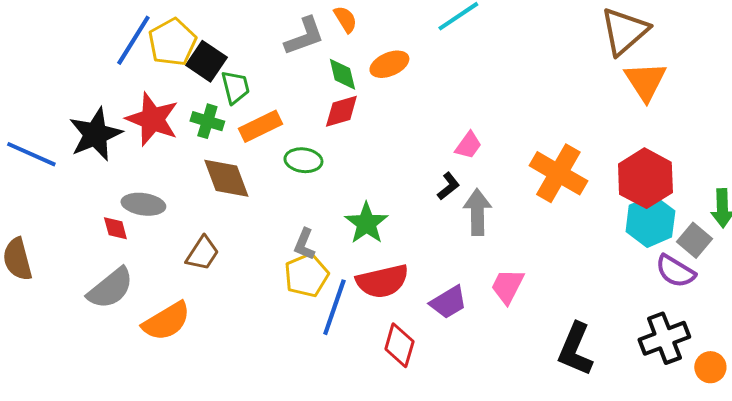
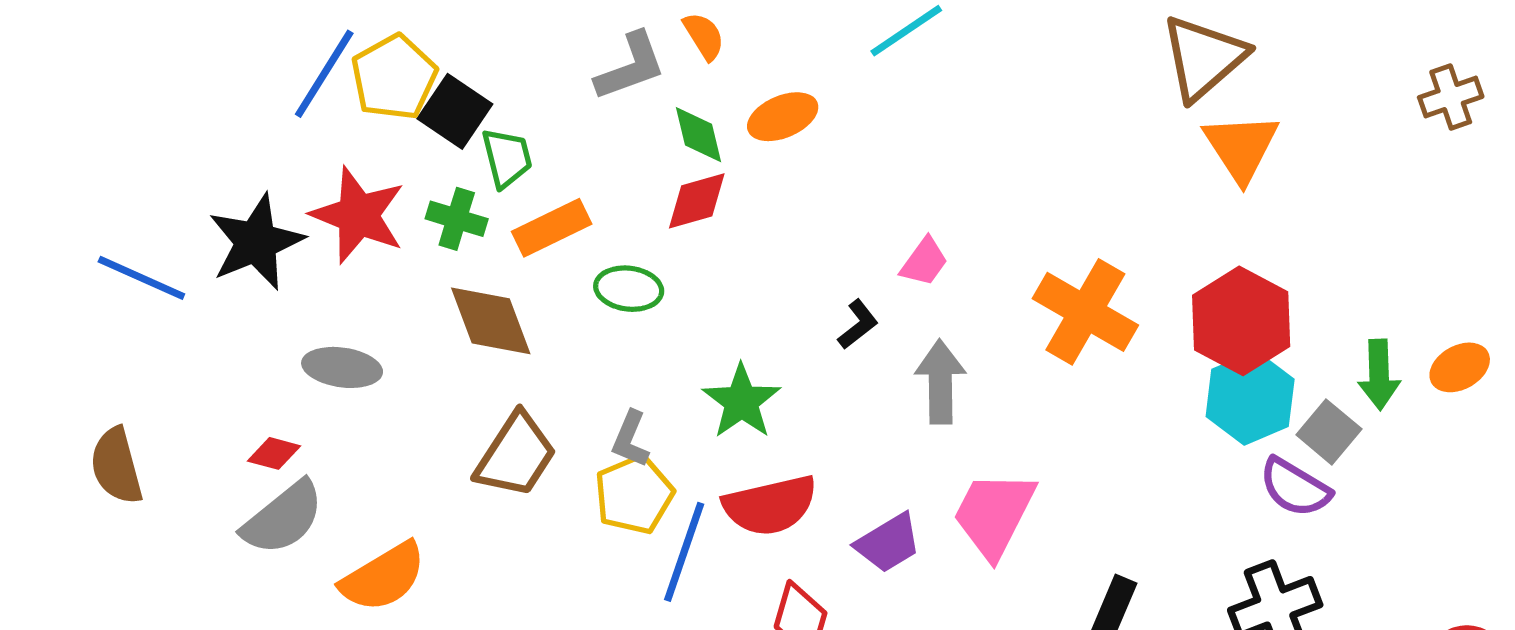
black L-shape: (448, 186) -> (858, 324), moved
red diamond: (115, 228) -> (274, 453), moved, turned -60
brown trapezoid: (202, 253) -> (516, 455), moved, size x1.4
pink trapezoid: (507, 286) -> (994, 514), size x1.4

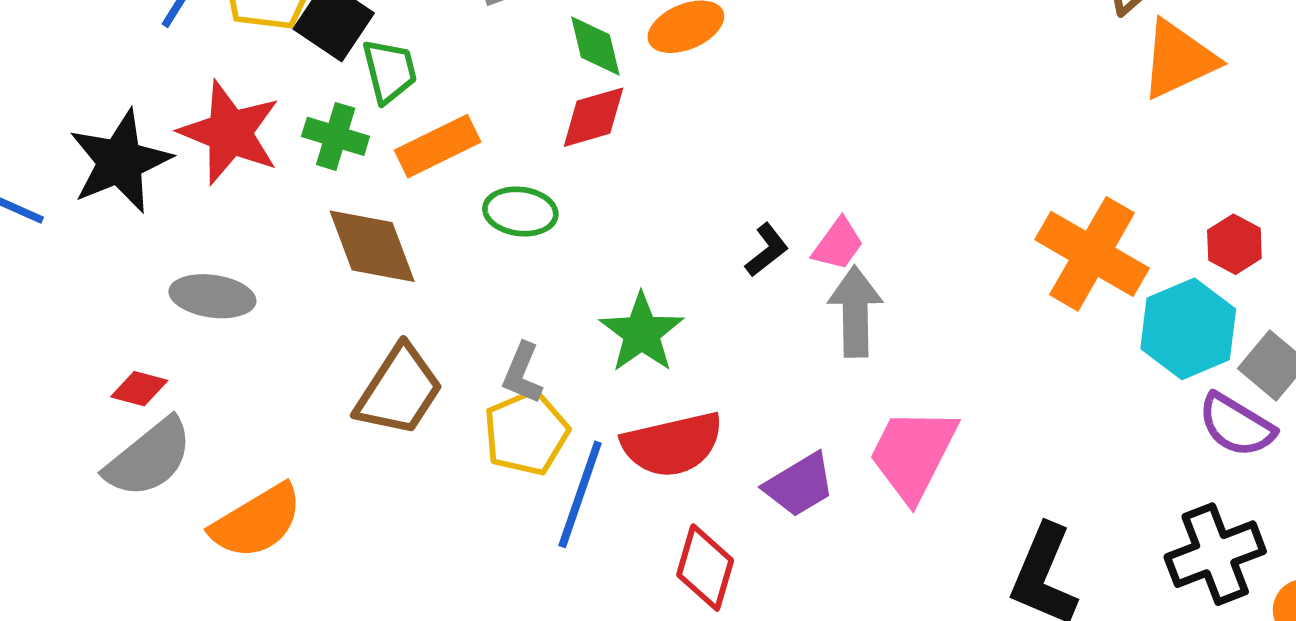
orange triangle: (1241, 147) -> (1179, 59), turned 38
pink trapezoid: (924, 262) -> (838, 244), moved
orange cross: (1085, 312) -> (1092, 254), moved
red hexagon: (1241, 321) -> (1234, 244), moved, size x0.5

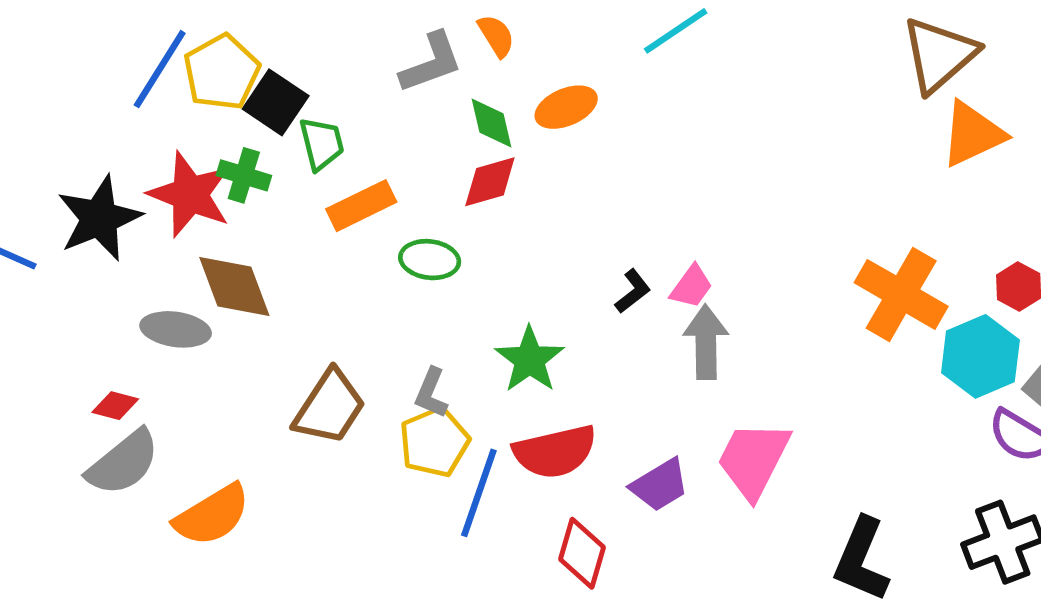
green cross: (336, 136) -> (244, 175), moved
brown diamond: (372, 246) -> (234, 287), moved

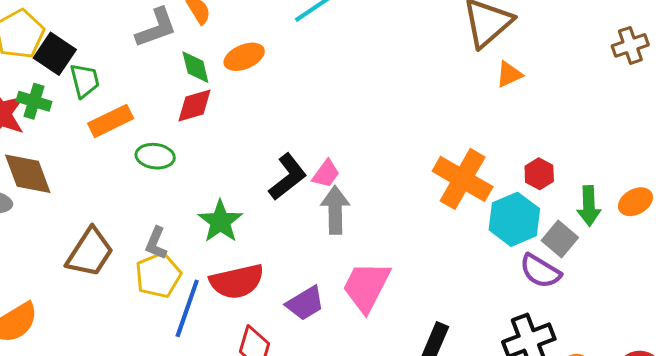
orange triangle: (973, 134) -> (509, 74), size x0.6
black L-shape: (633, 291) -> (288, 177), size x1.6

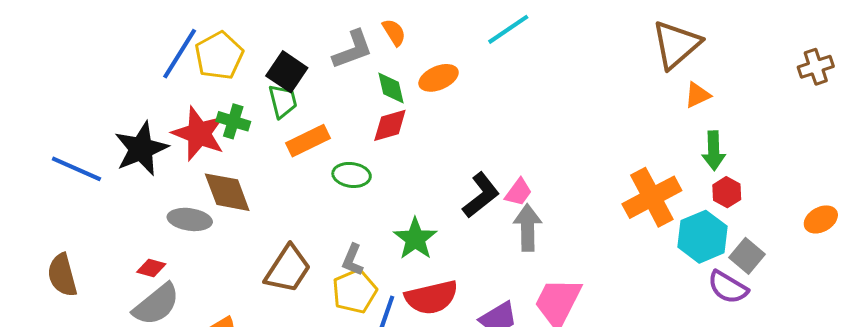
black square: (55, 54) -> (287, 72), moved
orange cross: (463, 179) -> (652, 197), turned 32
green arrow: (589, 206) -> (714, 151), moved

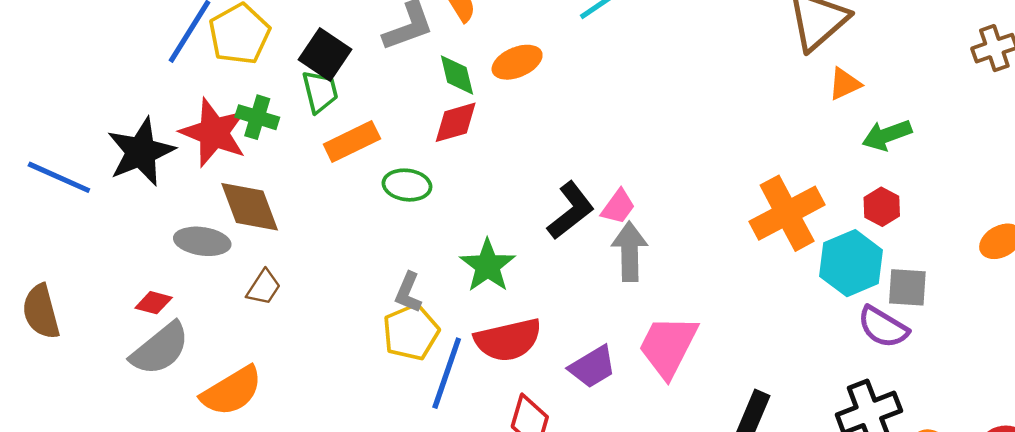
green arrow: (714, 151) -> (887, 135), moved, turned 72
gray square: (747, 256) -> (907, 287), turned -36
brown trapezoid: (288, 269) -> (264, 287), moved, size x0.6

